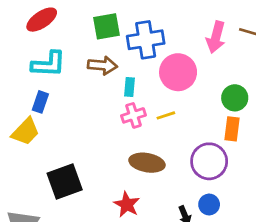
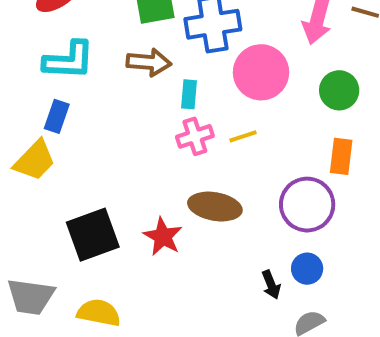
green circle: (235, 98) -> (339, 90), moved
red star: (127, 205) -> (163, 237), moved

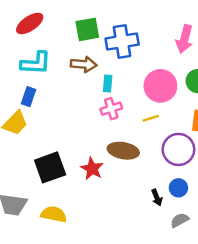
pink circle: (261, 72) -> (160, 86), moved
yellow line: (243, 136) -> (151, 118), moved

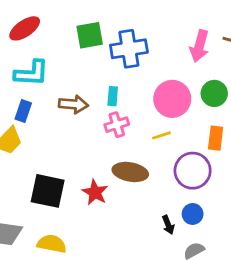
brown arrow: (84, 64) -> (73, 104), moved
black square: (50, 167) -> (48, 191), turned 32

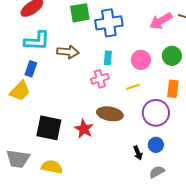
pink arrow: (199, 46) -> (161, 21), turned 45
cyan rectangle: (113, 96) -> (108, 58), moved
pink circle: (172, 99) -> (141, 60), size x0.7
brown arrow: (73, 104) -> (68, 52), moved

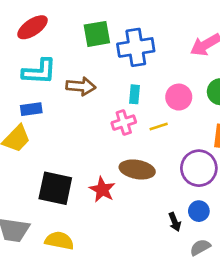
blue rectangle: (31, 69) -> (31, 109), turned 63
yellow line: (133, 87) -> (159, 127), moved

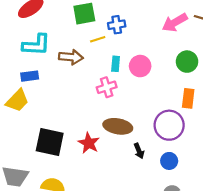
blue cross: (136, 47) -> (117, 25), size x0.6
pink circle: (179, 97) -> (140, 66), moved
yellow line: (159, 127) -> (98, 39), moved
black arrow: (175, 222) -> (139, 151), moved

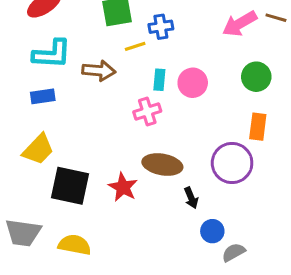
yellow trapezoid: (17, 101) -> (38, 149), moved
blue circle: (169, 161) -> (212, 231), moved

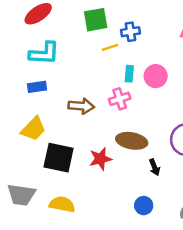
brown arrow: (99, 71) -> (81, 106), moved
red star: (123, 187) -> (101, 159), turned 30
blue circle: (212, 231) -> (144, 206), moved

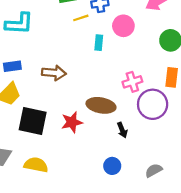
pink circle: (156, 76) -> (123, 26), moved
blue rectangle: (37, 87) -> (12, 66), moved
pink cross: (120, 99) -> (132, 82), moved

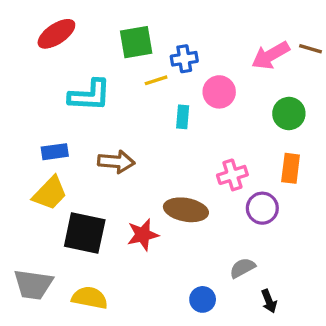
cyan L-shape: (19, 24) -> (90, 95), moved
purple circle: (153, 104) -> (262, 208), size x0.7
black arrow: (122, 130) -> (269, 301), moved
gray semicircle: (154, 170) -> (242, 268), moved

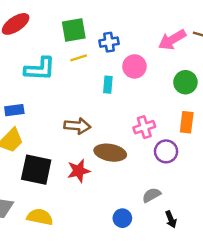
yellow line: (156, 80) -> (79, 58), moved
brown arrow: (116, 162) -> (77, 126), moved

